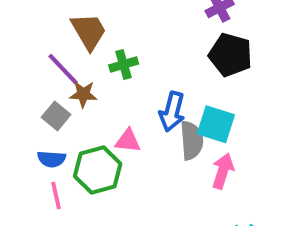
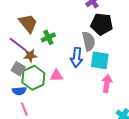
gray semicircle: (192, 140) -> (89, 41), moved
green hexagon: (98, 170) -> (33, 78), moved

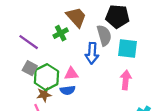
brown trapezoid: (28, 23) -> (76, 17), moved
brown star: (30, 56) -> (44, 95), moved
cyan square: (100, 60) -> (128, 48), moved
blue semicircle: (19, 91) -> (68, 90), moved

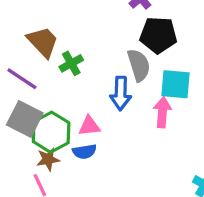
brown trapezoid: (76, 17) -> (43, 42), moved
gray square: (30, 68) -> (25, 119), size x1.5
pink arrow: (126, 80) -> (162, 112), moved

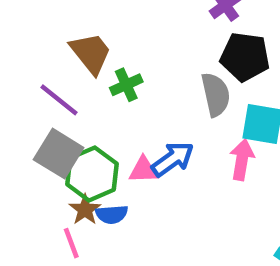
blue arrow: (121, 93) -> (173, 159), moved, turned -132
blue semicircle: (84, 152) -> (112, 214), moved
brown star: (48, 159) -> (85, 210), turned -30

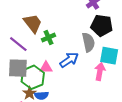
gray square: (59, 154) -> (18, 68), turned -30
blue arrow: (173, 159) -> (69, 60), moved
pink triangle: (143, 170) -> (46, 68), moved

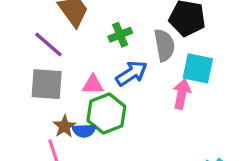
green cross: (48, 38) -> (120, 35), moved
green hexagon: (33, 77) -> (106, 113), moved

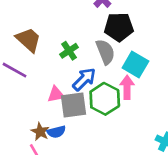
cyan square: (198, 68) -> (135, 64), turned 30
gray square: (47, 84) -> (74, 105), moved
green hexagon: (106, 113) -> (105, 99), moved

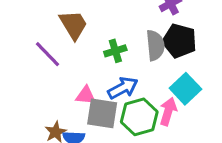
gray semicircle: (105, 52) -> (155, 45), moved

